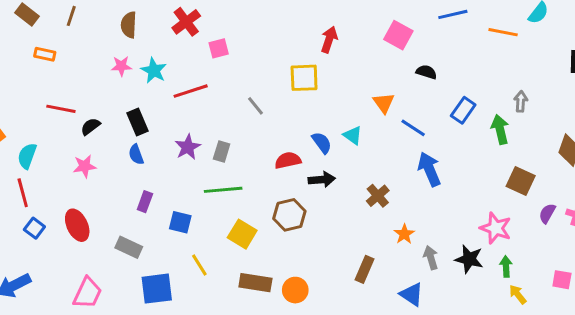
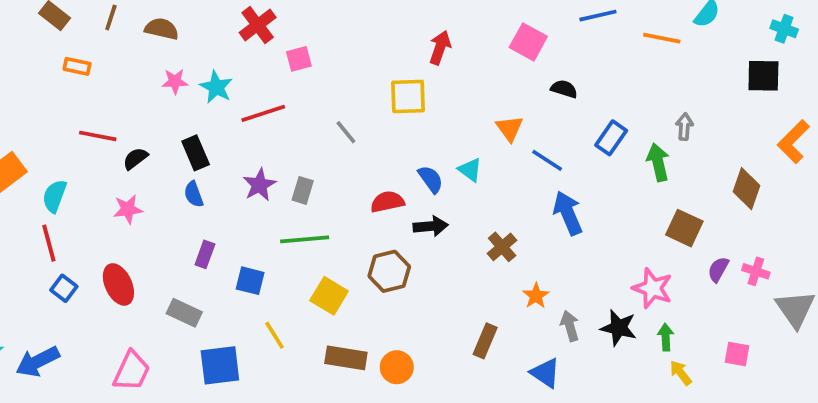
brown semicircle: (129, 25) -> (162, 29), moved, turned 100

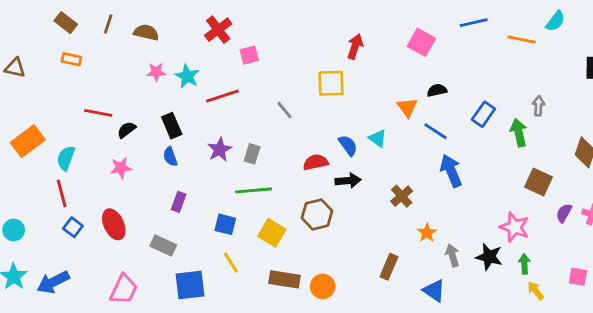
orange rectangle: (77, 66) -> (71, 59), moved
black semicircle: (564, 89) -> (437, 90), moved, turned -30
blue square: (250, 281) -> (225, 224), moved

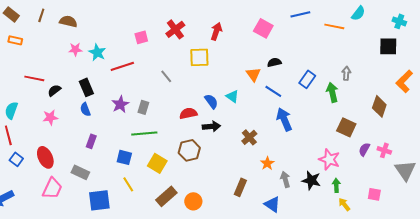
red cross: (218, 30) -> (175, 29), moved
brown rectangle: (285, 279) -> (166, 196), turned -50
pink trapezoid: (124, 289) -> (52, 188), moved

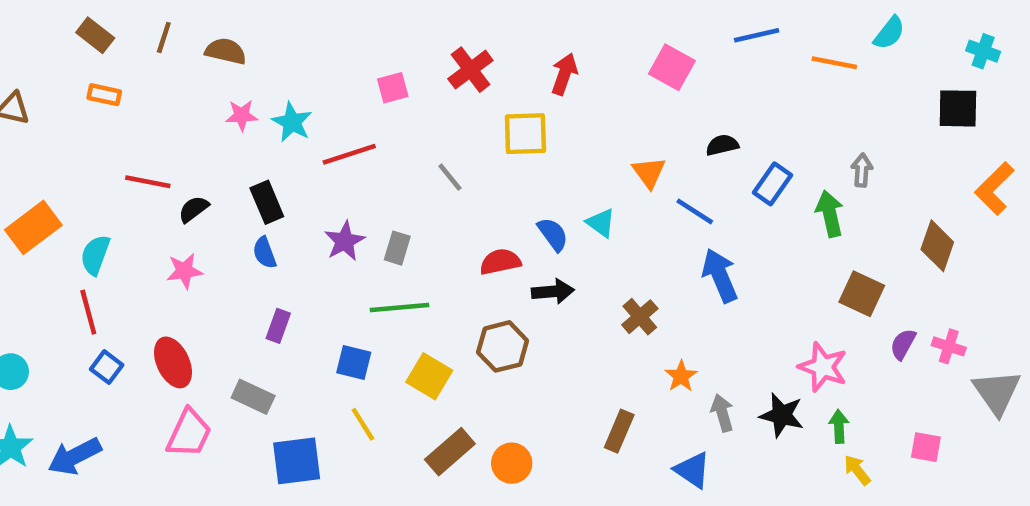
black semicircle: (274, 62) -> (722, 145), moved

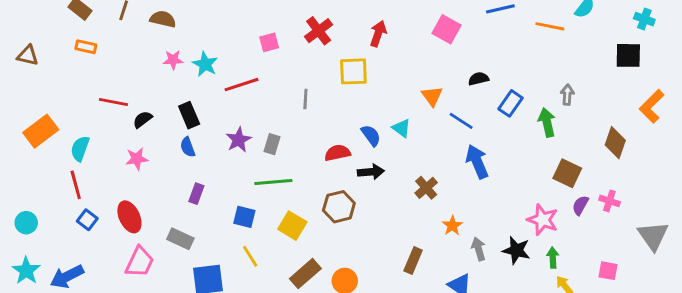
gray line: (450, 177) -> (305, 99), turned 42
purple semicircle: (903, 344) -> (580, 205), moved
pink cross: (949, 346) -> (609, 201), moved

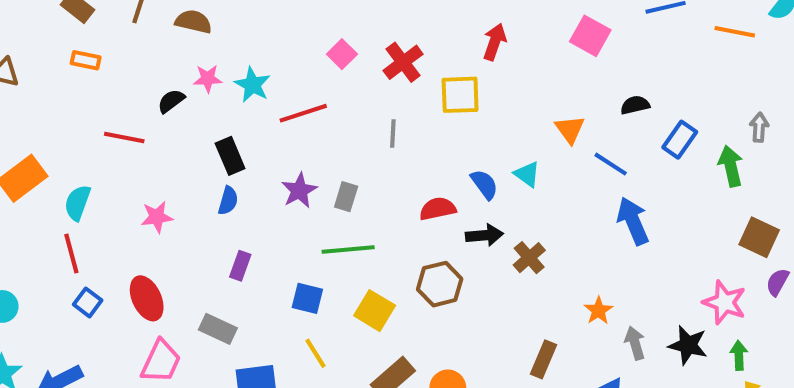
red cross: (319, 31) -> (403, 62), moved
pink square: (269, 42) -> (342, 54), turned -30
black semicircle: (143, 119) -> (171, 101), moved
blue semicircle: (188, 147) -> (228, 201), turned -144
brown cross: (426, 188) -> (529, 258), moved

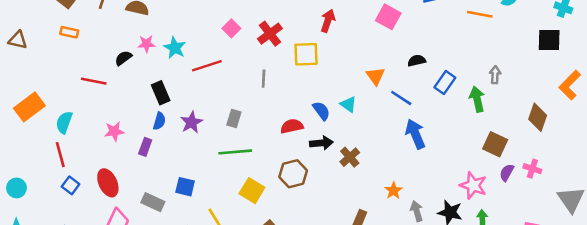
purple star: (299, 190) -> (191, 122), moved
purple rectangle: (240, 266) -> (145, 147), moved
blue square: (307, 298) -> (185, 187), moved

